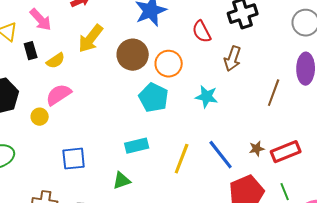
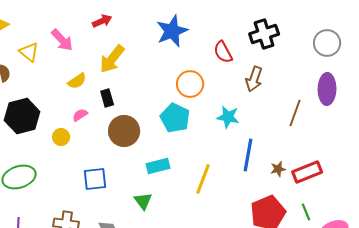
black rectangle: (31, 51) -> (107, 98), moved
brown circle: (133, 55) -> (124, 131), moved
pink semicircle: (59, 95) -> (80, 115), size x0.6
blue line: (221, 155) -> (248, 155), moved, turned 48
green triangle: (122, 181) -> (143, 201), turned -48

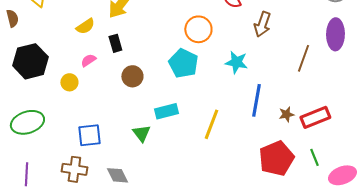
brown circle: (124, 131) -> (132, 76), size x0.7
blue square: (95, 179) -> (89, 135), moved
green triangle: (143, 201) -> (141, 133), moved

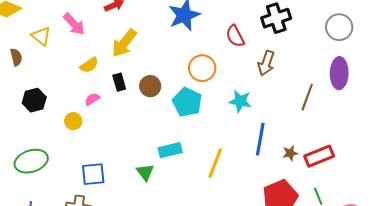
black hexagon: (30, 61) -> (34, 100), size x0.7
brown circle: (132, 76) -> (150, 86), moved

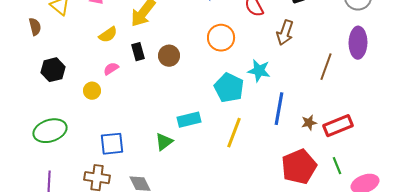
cyan pentagon: (187, 102) -> (229, 88), moved
green triangle: (145, 172) -> (164, 142), turned 30

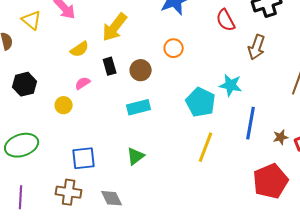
orange circle: (221, 38) -> (174, 48), moved, size x0.7
cyan rectangle: (189, 120) -> (139, 107), moved

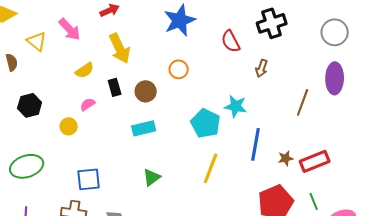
yellow arrow: (115, 27) -> (120, 48), turned -64
brown arrow: (257, 47) -> (262, 68), size x0.7
green triangle: (136, 156) -> (152, 177), moved

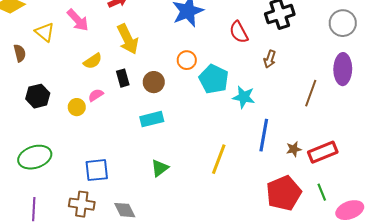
cyan pentagon: (206, 123) -> (214, 79), moved
yellow circle: (69, 126) -> (77, 107), moved

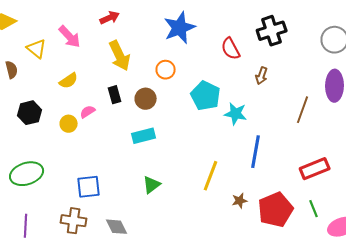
orange circle: (187, 60) -> (166, 70), moved
yellow semicircle: (93, 61) -> (69, 81), moved
brown star: (294, 149) -> (240, 201), moved

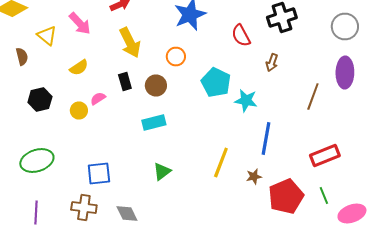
brown star: (240, 201) -> (254, 176), moved

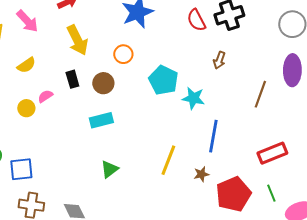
red semicircle: (241, 36) -> (196, 20), moved
blue square: (99, 174) -> (21, 169), moved

